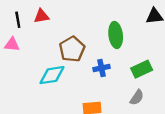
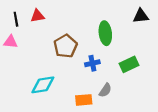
cyan diamond: (52, 75) -> (43, 85), moved
gray semicircle: (137, 97) -> (105, 90), moved

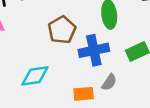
blue cross: (92, 63) -> (94, 50), size x1.6

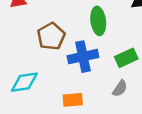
gray semicircle: (109, 82) -> (120, 88), moved

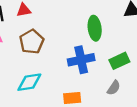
brown pentagon: (51, 36) -> (32, 42), moved

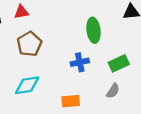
blue cross: (81, 60) -> (80, 62), size x0.7

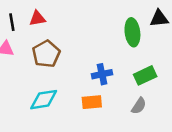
green ellipse: (94, 30) -> (132, 32), moved
orange rectangle: (71, 101) -> (92, 102), moved

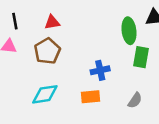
red triangle: (37, 18) -> (52, 22), moved
green rectangle: (145, 75) -> (141, 57), moved, turned -55

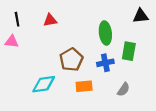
green ellipse: (129, 31) -> (105, 33), moved
brown pentagon: (47, 51) -> (71, 60), moved
blue cross: (100, 70) -> (105, 63), moved

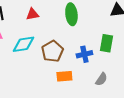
green ellipse: (105, 33) -> (71, 14), moved
cyan diamond: (44, 84) -> (23, 44), moved

